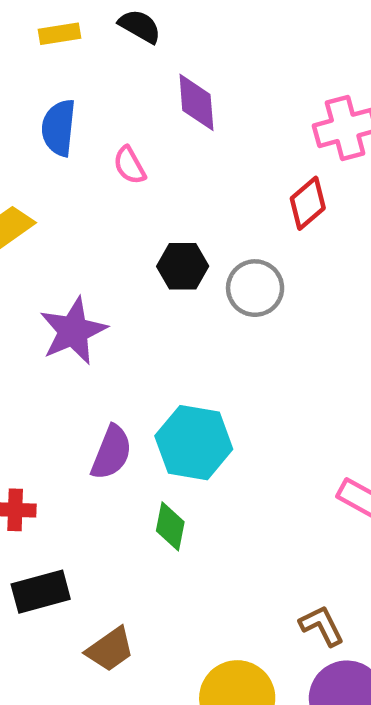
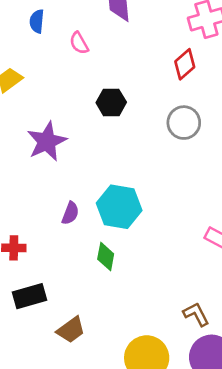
blue semicircle: (59, 128) -> (37, 21), size x0.7
gray circle: (255, 288) -> (184, 123), moved
purple semicircle: (111, 452) -> (70, 213), size x0.7

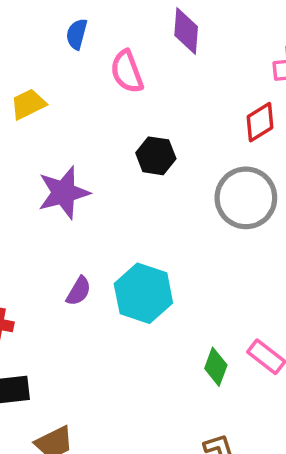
pink semicircle: (79, 43) -> (127, 72), size x1.4
gray circle: (184, 123) -> (246, 198), size x1.4
green diamond: (106, 256) -> (216, 367), moved

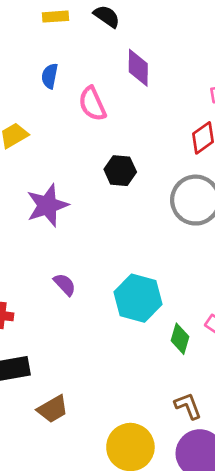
purple semicircle: (79, 291) -> (65, 284), turned -70
cyan hexagon: (143, 293) -> (138, 298), moved

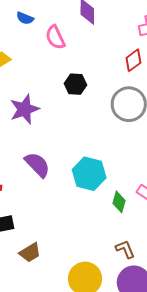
blue semicircle: (50, 76) -> (25, 18), turned -78
purple semicircle: (65, 284) -> (37, 165), size x1.6

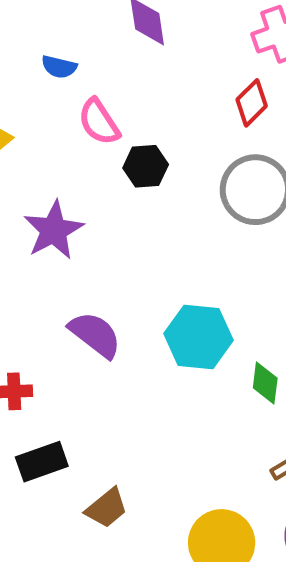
blue semicircle: (25, 18) -> (59, 67), moved
pink semicircle: (55, 37) -> (99, 122), moved

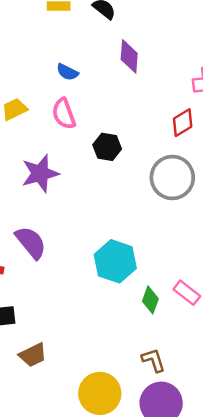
pink semicircle: (99, 122) -> (64, 114), moved
purple semicircle: (95, 335) -> (31, 242), moved

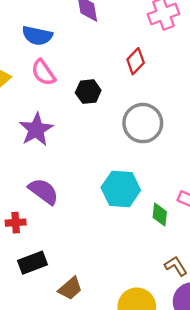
blue semicircle: (67, 72) -> (37, 36), size x1.5
red diamond: (183, 123) -> (136, 61), moved
gray circle: (172, 177) -> (143, 123), moved

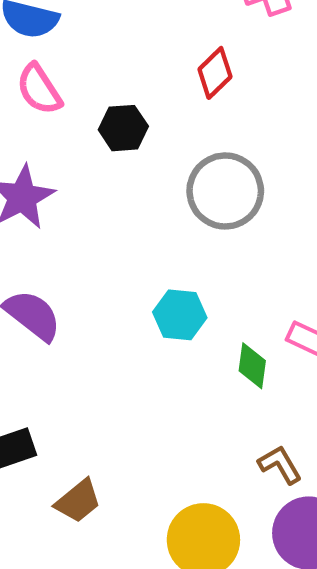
cyan hexagon: (121, 189) -> (180, 315), size x0.7

